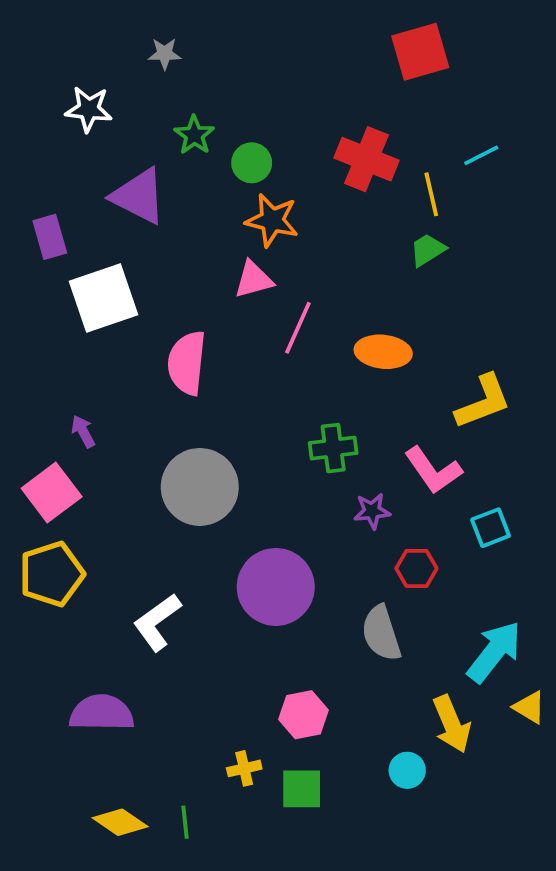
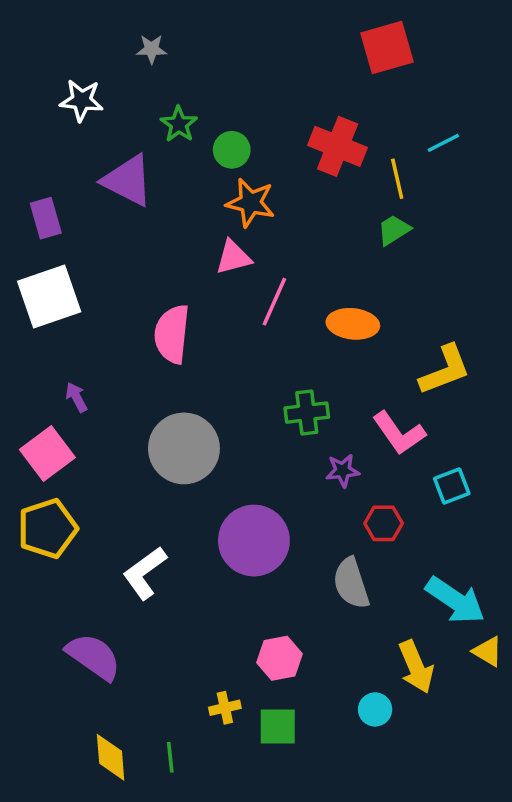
white square: (103, 298) -> (49, 297), moved
cyan arrow: (494, 652) -> (455, 600), turned 86
purple semicircle: (102, 713) -> (94, 657), turned 34
yellow diamond: (120, 822) -> (111, 757), turned 51

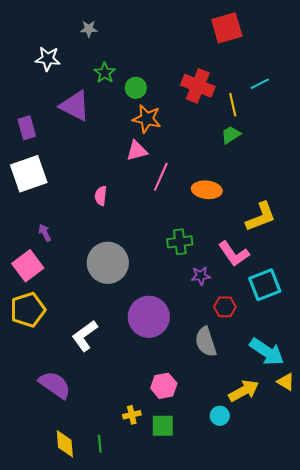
pink semicircle: (172, 334) -> (101, 196), size x0.6
cyan square: (452, 486) -> (265, 285), size x1.5
yellow arrow: (416, 667) -> (244, 391), turned -96

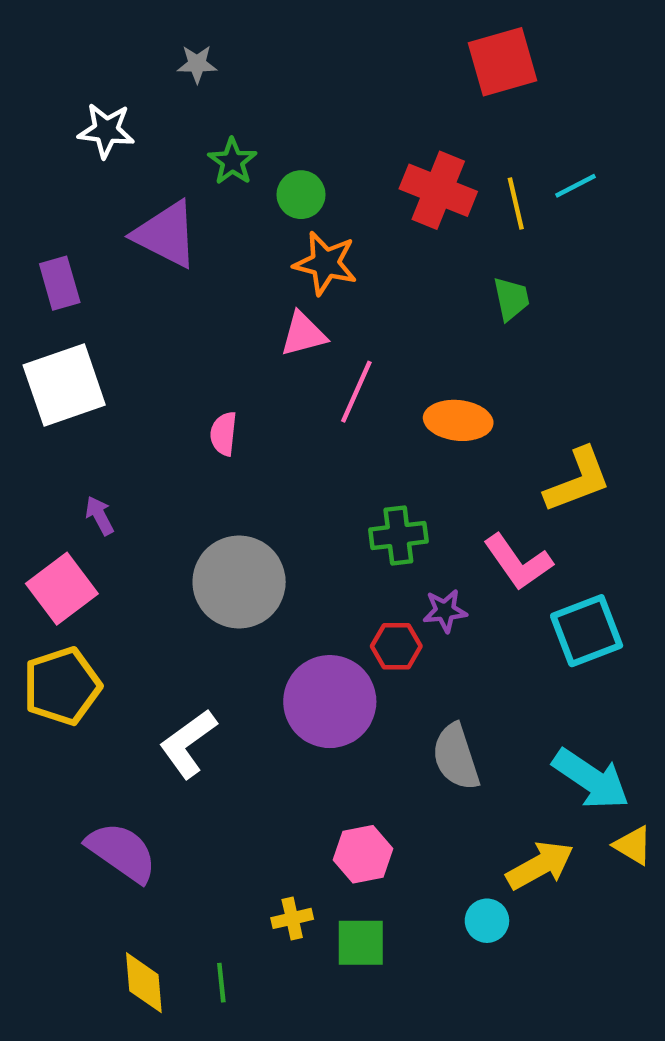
yellow line: (233, 105) -> (516, 203), moved
green trapezoid: (231, 135) -> (511, 299), turned 110
red hexagon: (225, 307) -> (396, 646), moved

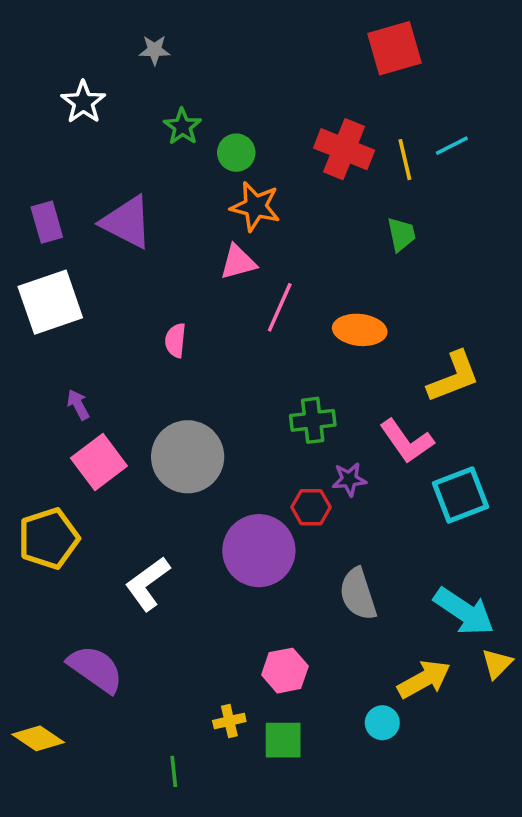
white star: (106, 130) -> (83, 102), turned 30
purple triangle: (166, 234) -> (127, 222), moved
pink square: (62, 589) -> (99, 462), moved
yellow triangle: (633, 845) -> (497, 664), turned 44
yellow diamond: (144, 983) -> (38, 738), moved, turned -51

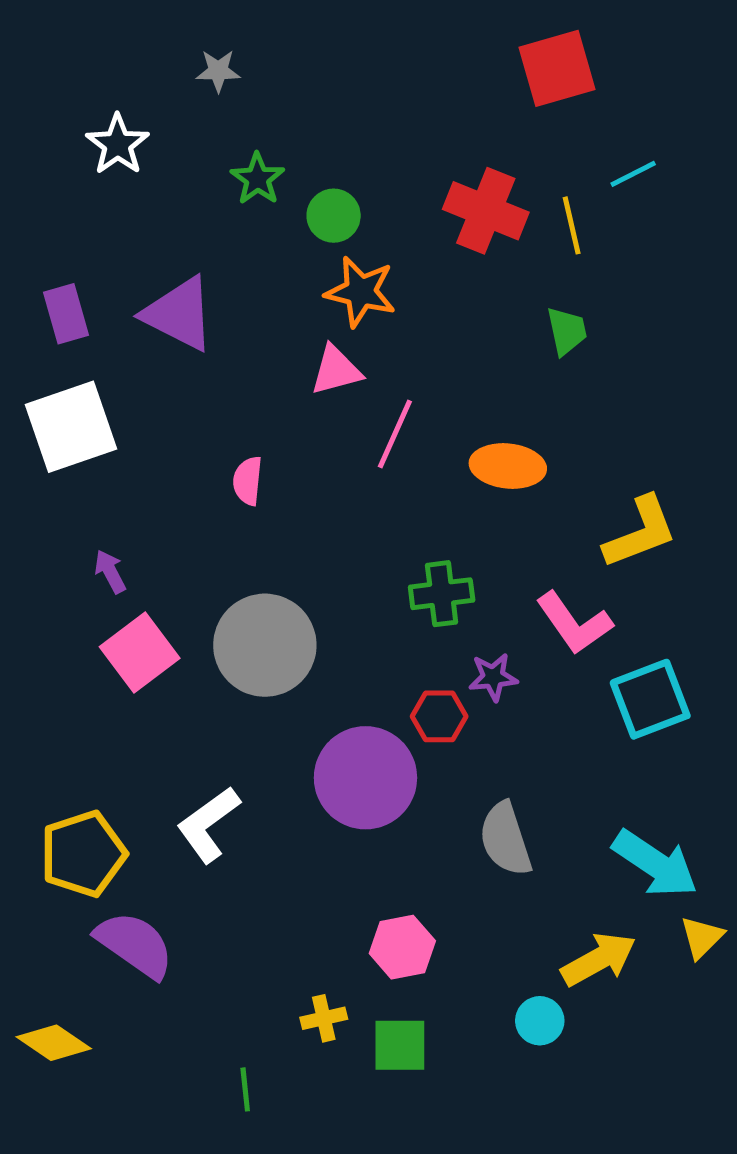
cyan line: (452, 146) -> (633, 174), moved
yellow pentagon: (49, 538) -> (83, 854), moved

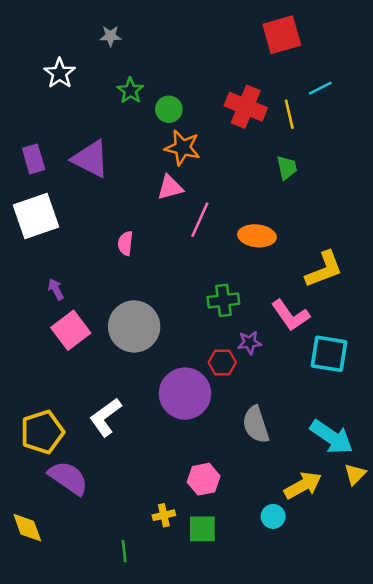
cyan square: (650, 699) -> (329, 354), turned 30
yellow diamond: (54, 1043) -> (27, 528), turned 36

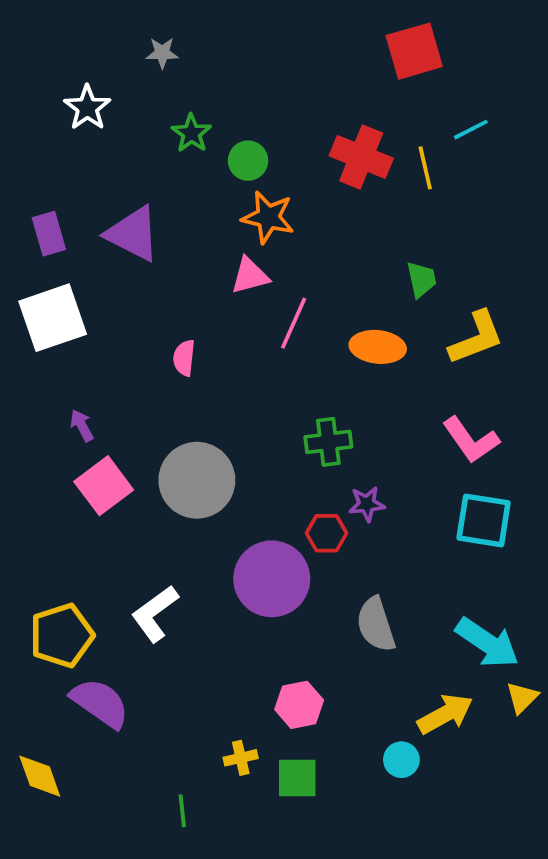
green trapezoid: (287, 168) -> (422, 279), moved
yellow L-shape: (324, 269) -> (476, 338), moved
pink L-shape: (290, 315) -> (471, 440), moved

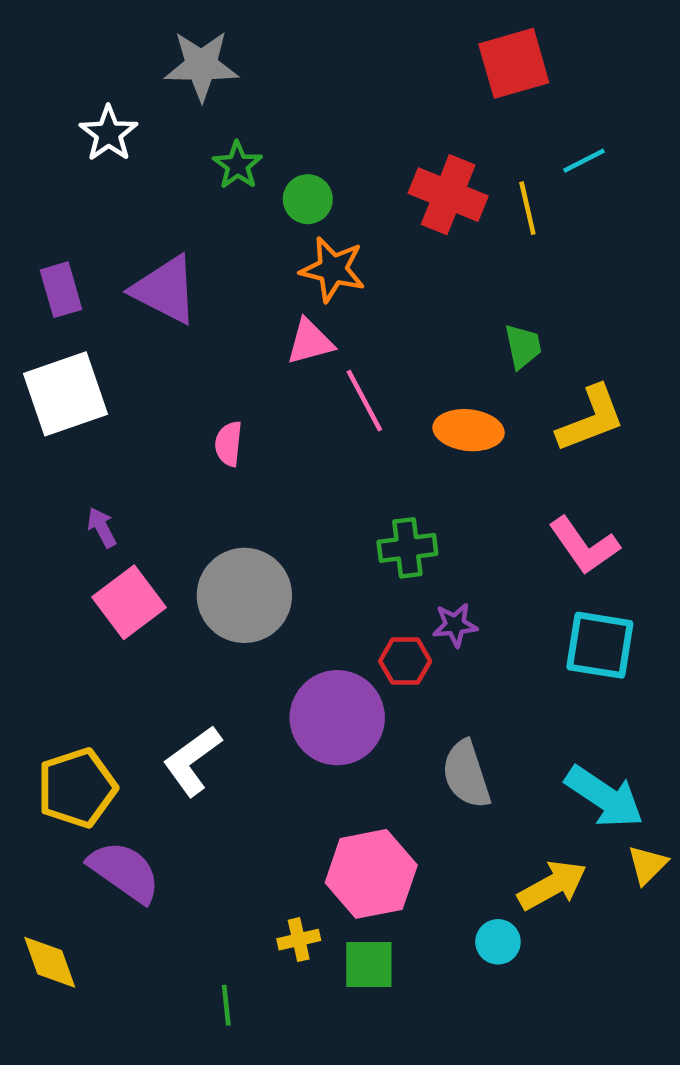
gray star: (162, 53) -> (201, 66), size x1.8
pink line: (294, 323) -> (364, 401), turned -52
pink hexagon: (299, 705) -> (371, 874), size x1.5

